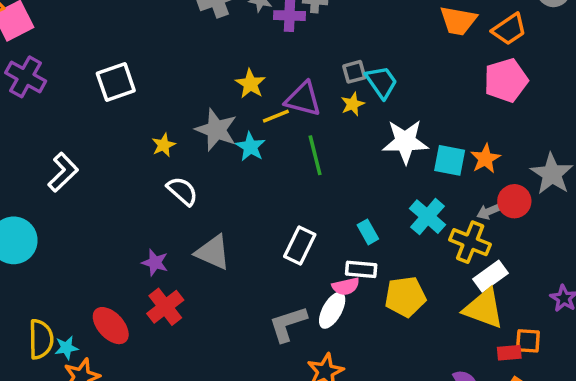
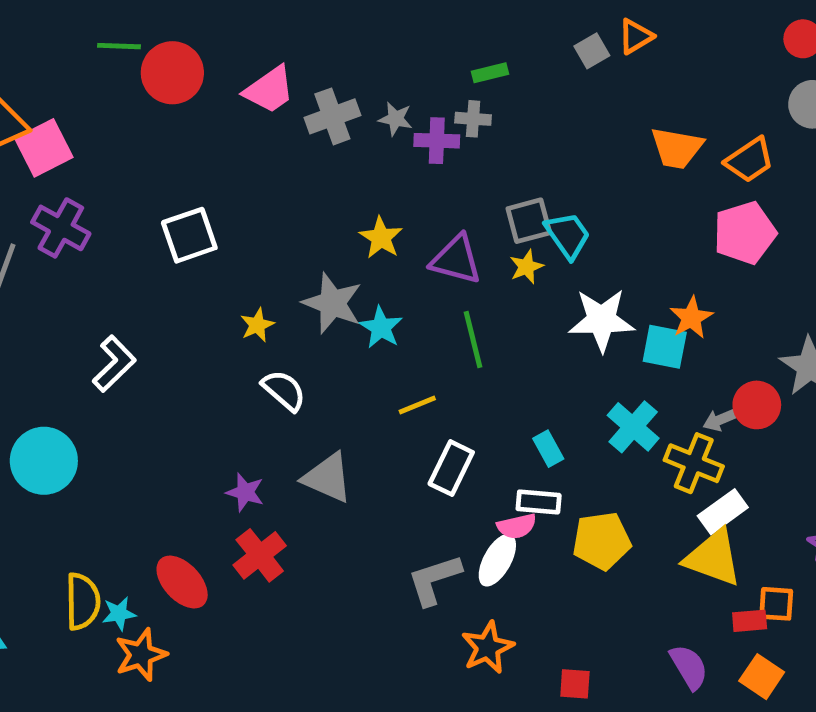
gray square: (354, 72) -> (529, 221), size x1.4
yellow line: (276, 116) -> (417, 405), moved
orange star: (485, 159) -> (691, 318), moved

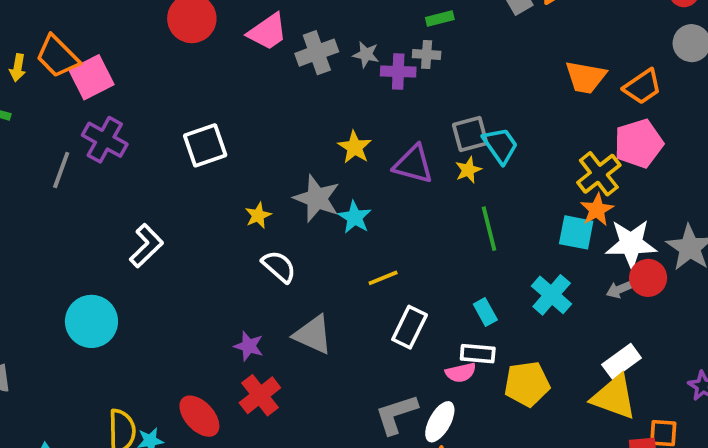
white star: (602, 320) -> (631, 244), moved
green line: (473, 340) -> (489, 229), moved
yellow cross: (694, 463) -> (599, 174), moved, turned 30
white ellipse: (497, 560) -> (440, 422), moved

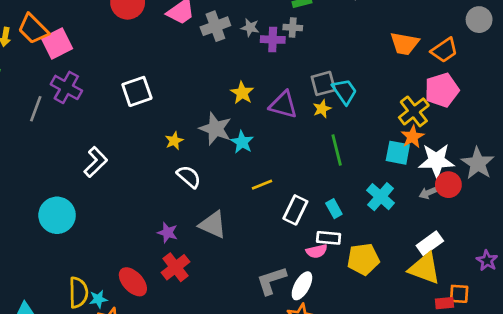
white rectangle: (410, 327) -> (295, 210), moved

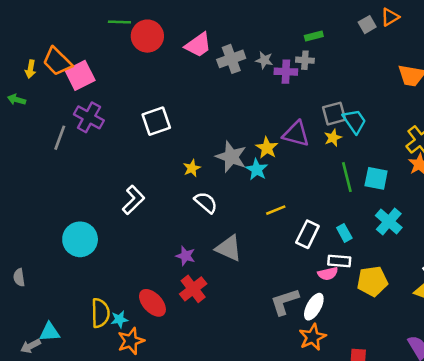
yellow star: (242, 93) -> (267, 148), moved
cyan square: (398, 153) -> (376, 178), moved
white L-shape: (96, 162) -> (133, 200), moved

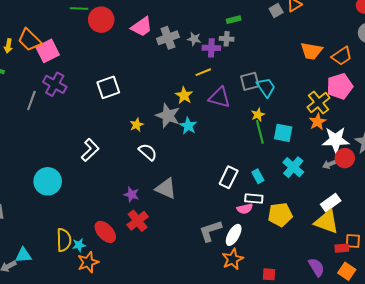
yellow star: (333, 138) -> (258, 115), moved
yellow star: (267, 148) -> (184, 95), moved
yellow line: (276, 210) -> (203, 72), moved

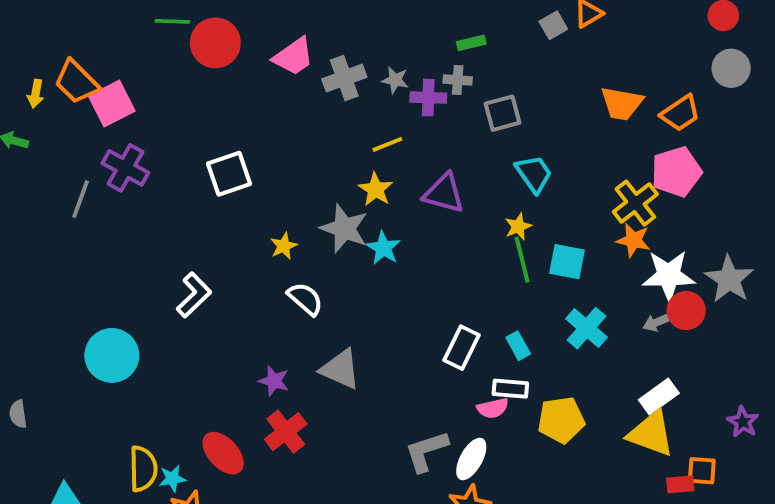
yellow line: (203, 72) -> (387, 144), moved
gray square: (250, 81) -> (503, 113), moved
orange star: (317, 122) -> (633, 240), turned -30

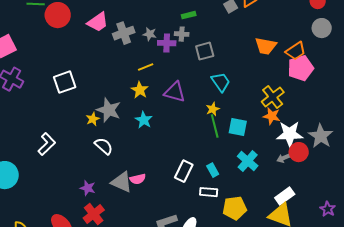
pink pentagon: (676, 172) -> (301, 68), moved
gray star: (344, 228) -> (109, 110), moved
pink semicircle: (493, 408) -> (138, 179), moved

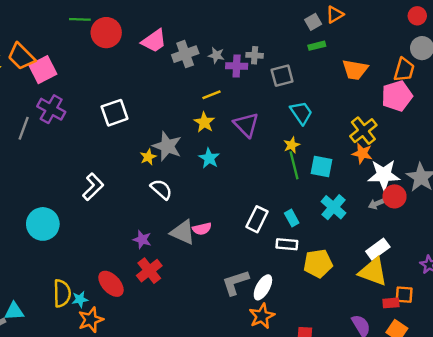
green rectangle: (189, 15) -> (317, 46), moved
orange trapezoid: (296, 51) -> (404, 70), moved, turned -40
purple triangle: (175, 92) -> (246, 125), turned 30

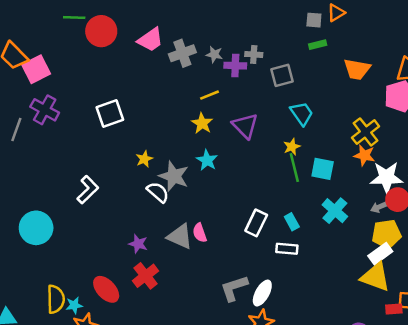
gray square: (313, 22) -> (314, 20), turned 35
gray star: (167, 146) -> (174, 176), moved
pink semicircle: (202, 229) -> (200, 233), turned 84
yellow pentagon: (318, 263) -> (386, 234), moved

